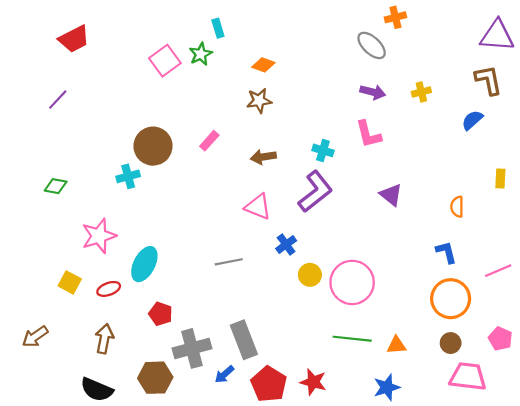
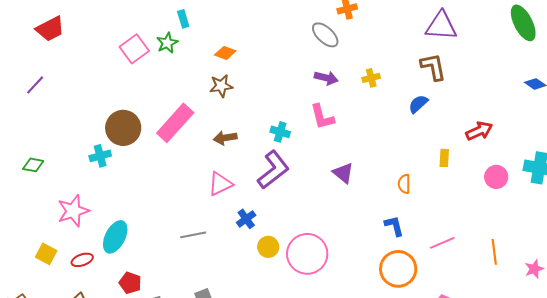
pink rectangle: (209, 141) -> (175, 123), size x2.0
pink triangle: (258, 207) -> (220, 184), turned -48

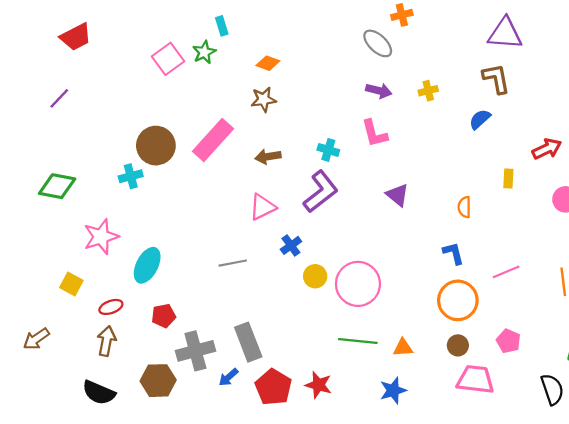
green diamond: (33, 165) -> (57, 186), size x1.6
red ellipse: (82, 260) -> (111, 307), moved
red pentagon: (130, 283) -> (164, 316), turned -30

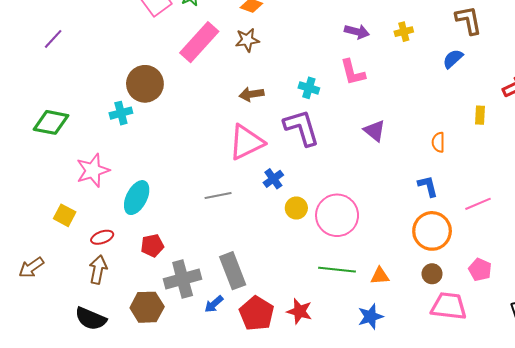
pink rectangle: (213, 140) -> (199, 42), moved
purple L-shape: (321, 192) -> (302, 128), turned -69
pink triangle: (262, 207) -> (246, 142), size x1.4

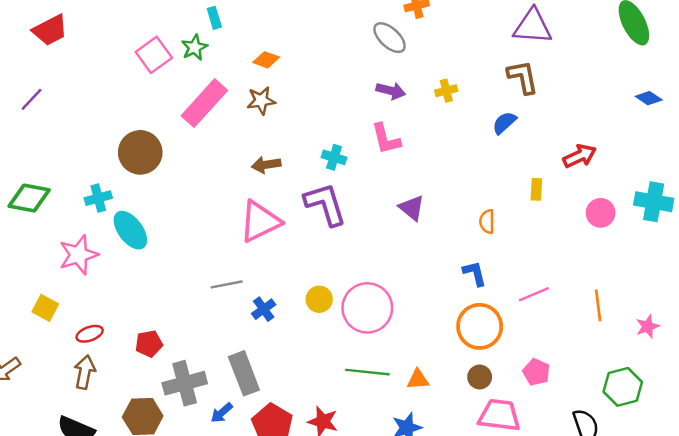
cyan cross: (121, 113) -> (98, 198), moved
blue cross: (273, 179) -> (264, 309), moved
cyan ellipse: (137, 198) -> (130, 230), moved, turned -64

